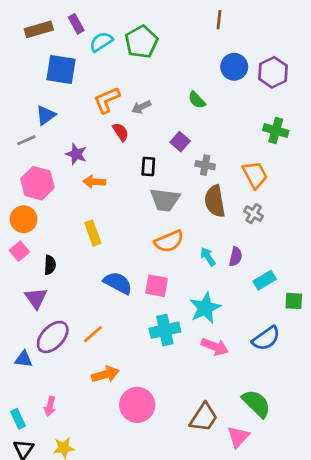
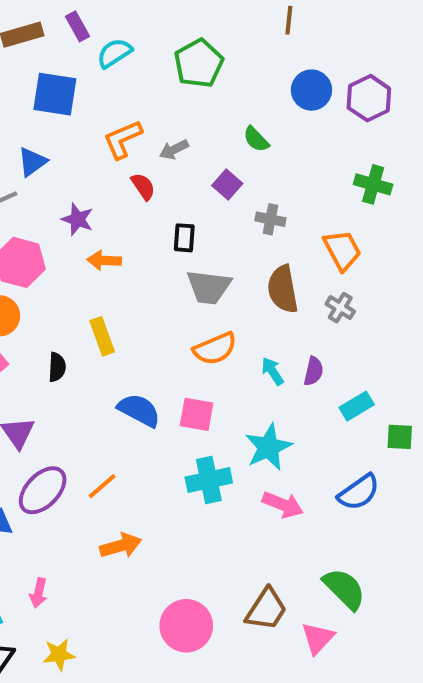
green pentagon: (141, 42) -> (199, 63), moved
purple square: (180, 142) -> (227, 184), moved
gray cross: (205, 165) -> (270, 219), moved
black semicircle: (50, 265) -> (57, 367), moved
pink circle: (137, 405) -> (186, 626), moved

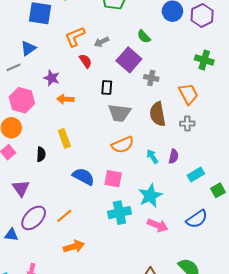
purple square: (227, 184) -> (129, 60), size x1.6
gray cross: (340, 308) -> (187, 124), turned -32
green square: (400, 437) -> (218, 190), turned -32

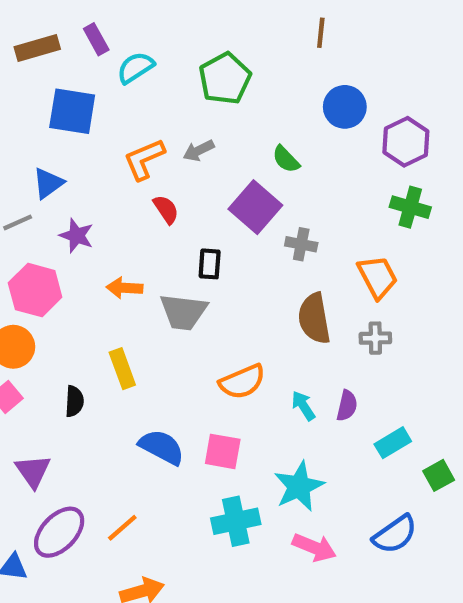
purple hexagon: (202, 15) -> (406, 142), moved
gray arrow: (101, 42) -> (199, 150), moved
purple star: (52, 78) -> (77, 236), moved
gray trapezoid: (119, 113) -> (183, 312), moved

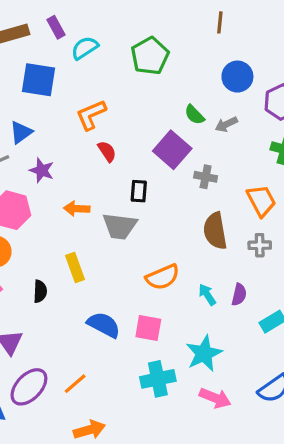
gray arrow: (199, 150) -> (226, 124), moved

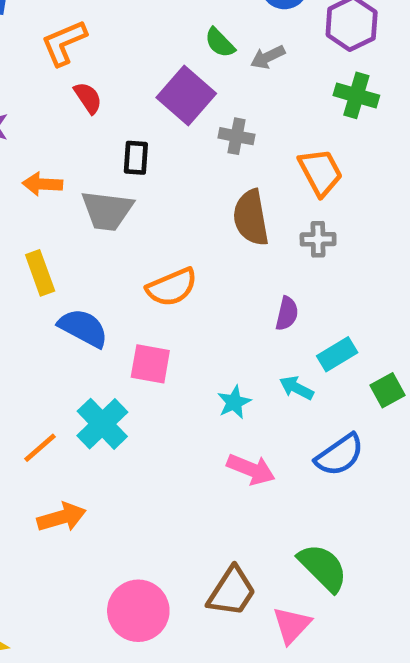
cyan arrow: (207, 295) -> (296, 388), moved, turned -30
blue semicircle: (104, 325) -> (83, 328), moved
cyan star: (204, 353) -> (234, 402), size x0.6
cyan cross: (158, 379) -> (102, 424), moved, turned -32

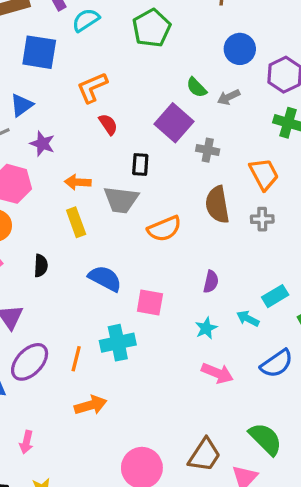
yellow rectangle: (40, 273) -> (76, 222), moved
orange semicircle: (172, 287) -> (164, 229), moved
purple semicircle: (287, 314) -> (211, 282), moved
cyan cross: (102, 424) -> (118, 343), turned 32
orange line: (40, 448) -> (76, 359), turned -35

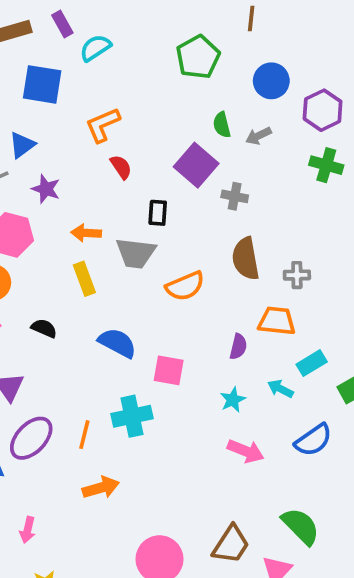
green pentagon: (152, 28) -> (198, 57), moved
green semicircle: (196, 87) -> (222, 125), turned 30
orange trapezoid: (264, 174) -> (277, 321), moved, turned -56
black semicircle: (41, 266) -> (44, 328), turned -70

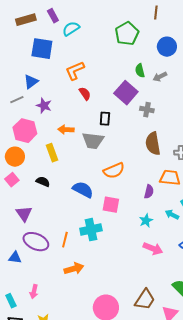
yellow rectangle: (84, 279) -> (52, 153), moved
orange semicircle: (185, 286) -> (114, 171), moved
purple ellipse: (31, 438) -> (36, 242), turned 70

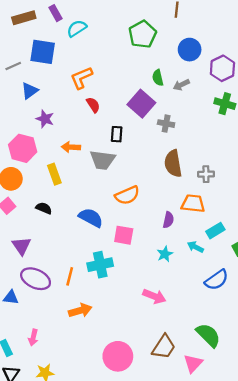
gray line: (17, 100) -> (13, 66), moved
pink arrow: (153, 249) -> (154, 296), moved

